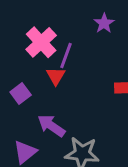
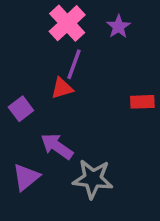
pink cross: (41, 42) -> (67, 23), moved
red triangle: (56, 76) -> (62, 88), turned 42

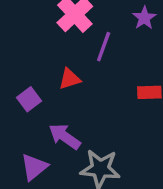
purple star: (118, 27) -> (144, 18), moved
purple line: (74, 64) -> (104, 47), moved

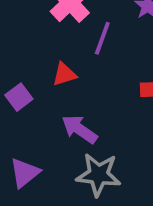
purple arrow: (65, 136) -> (80, 129), moved

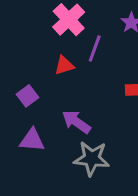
red triangle: (64, 74) -> (64, 65), moved
purple triangle: (25, 173) -> (32, 140), moved, turned 44

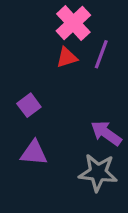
red triangle: (64, 65) -> (67, 58), moved
purple arrow: (76, 122) -> (106, 133), moved

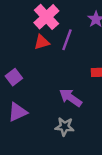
purple triangle: (34, 153) -> (17, 112), turned -30
gray star: (98, 173) -> (65, 127), size x0.7

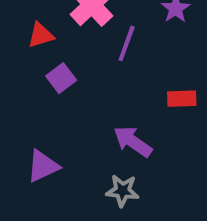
red triangle: (42, 42) -> (41, 35), moved
purple square: (14, 77) -> (61, 78), moved

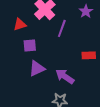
purple square: (61, 78) -> (30, 45), turned 32
purple triangle: (43, 166) -> (37, 68), moved

